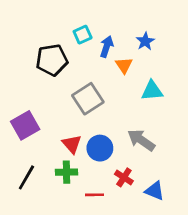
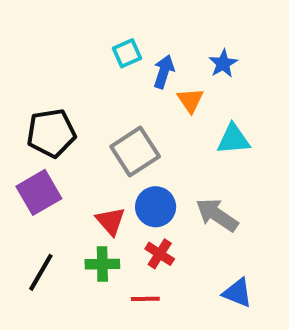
black pentagon: (52, 60) -> (51, 133), moved
blue circle: (100, 148) -> (156, 207), moved
red cross: (124, 177) -> (160, 254), moved

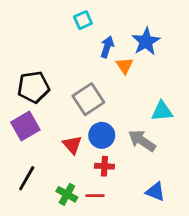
cyan square: (127, 53) -> (83, 20), moved
blue star: (223, 63) -> (146, 42), size x1.5
cyan triangle: (233, 139) -> (162, 111), moved
red cross: (160, 254) -> (104, 166), turned -30
green cross: (102, 264) -> (67, 194), moved, turned 30

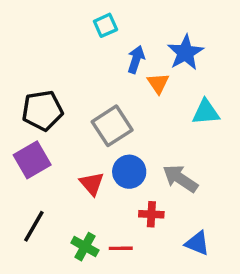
cyan triangle: (162, 111) -> (206, 112), moved
red cross: (104, 166) -> (151, 214), moved

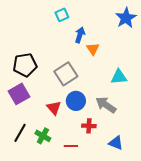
blue star: (185, 53) -> (126, 18), moved
cyan triangle: (206, 112) -> (119, 77), moved
green cross: (85, 247) -> (43, 136), moved

